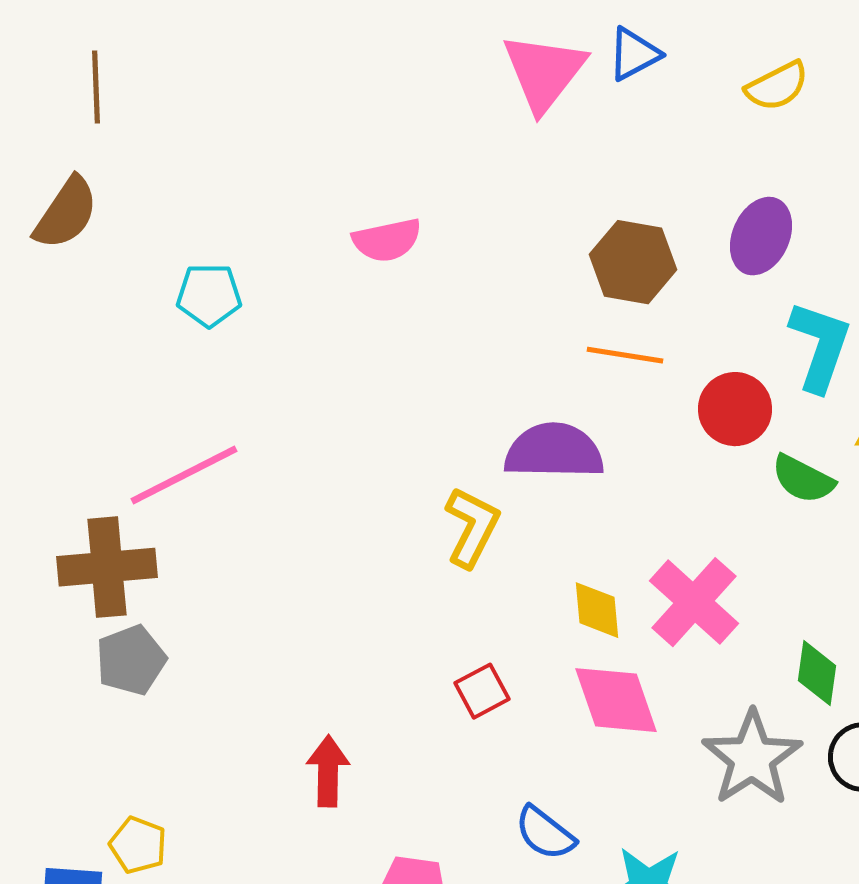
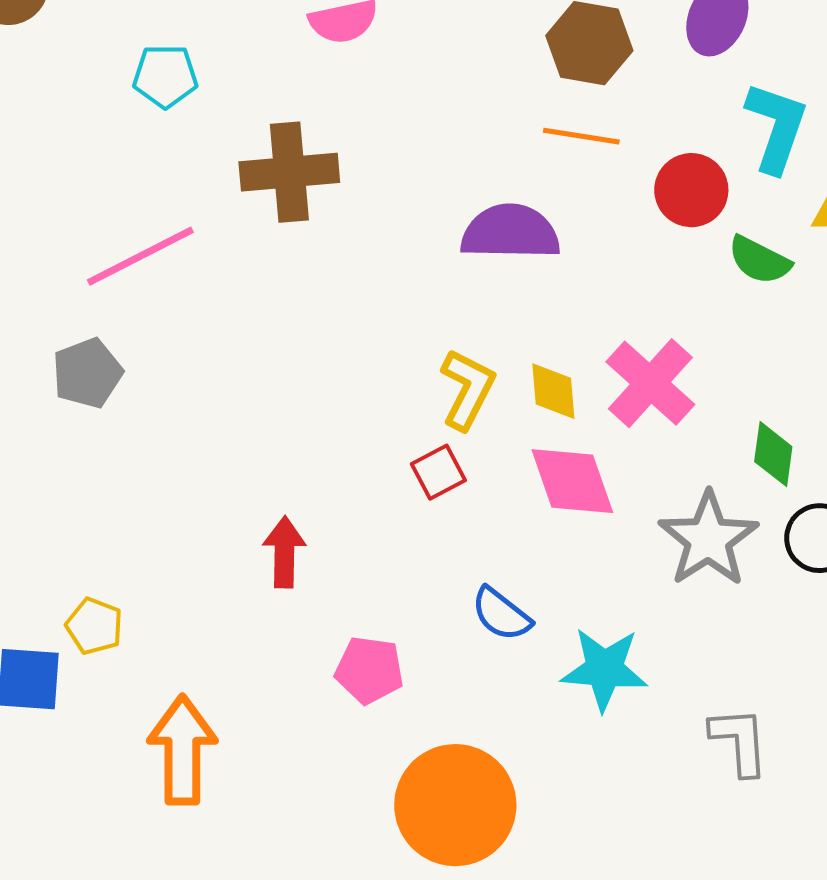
yellow L-shape: (472, 527) -> (467, 389), moved
brown cross: (107, 567) -> (289, 172), moved
gray pentagon: (131, 660) -> (87, 373), moved

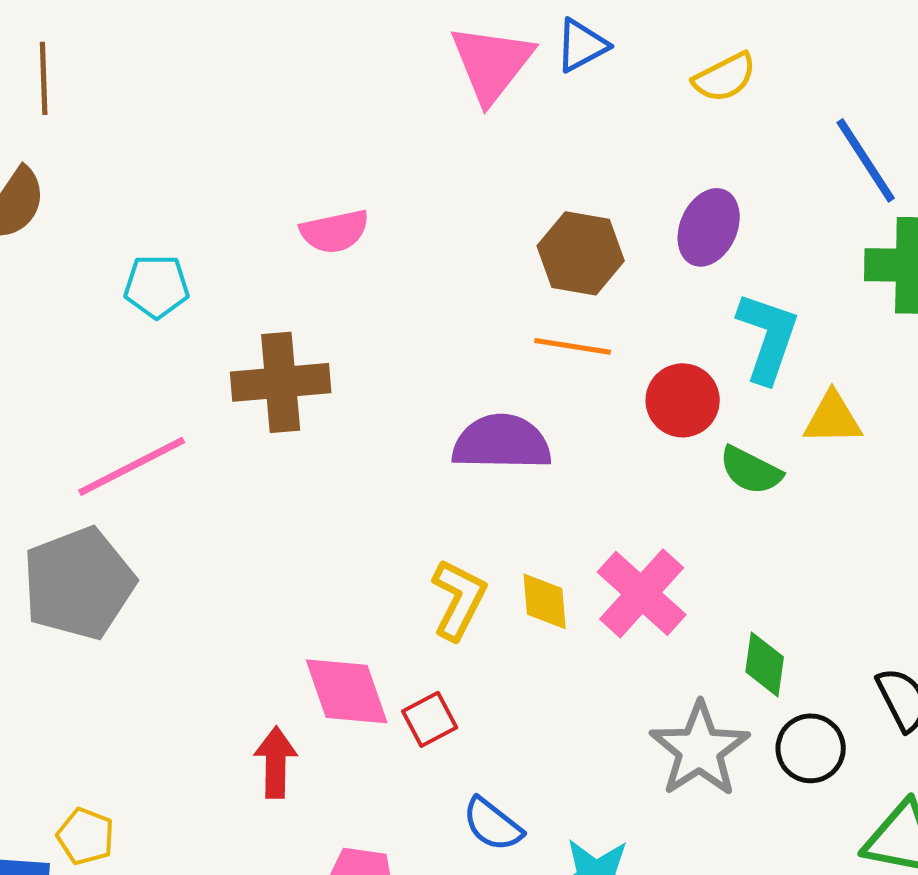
gray pentagon: (87, 373) -> (79, 583), size x1.6
red square: (438, 472) -> (430, 719), moved
pink diamond: (572, 481) -> (347, 691), moved

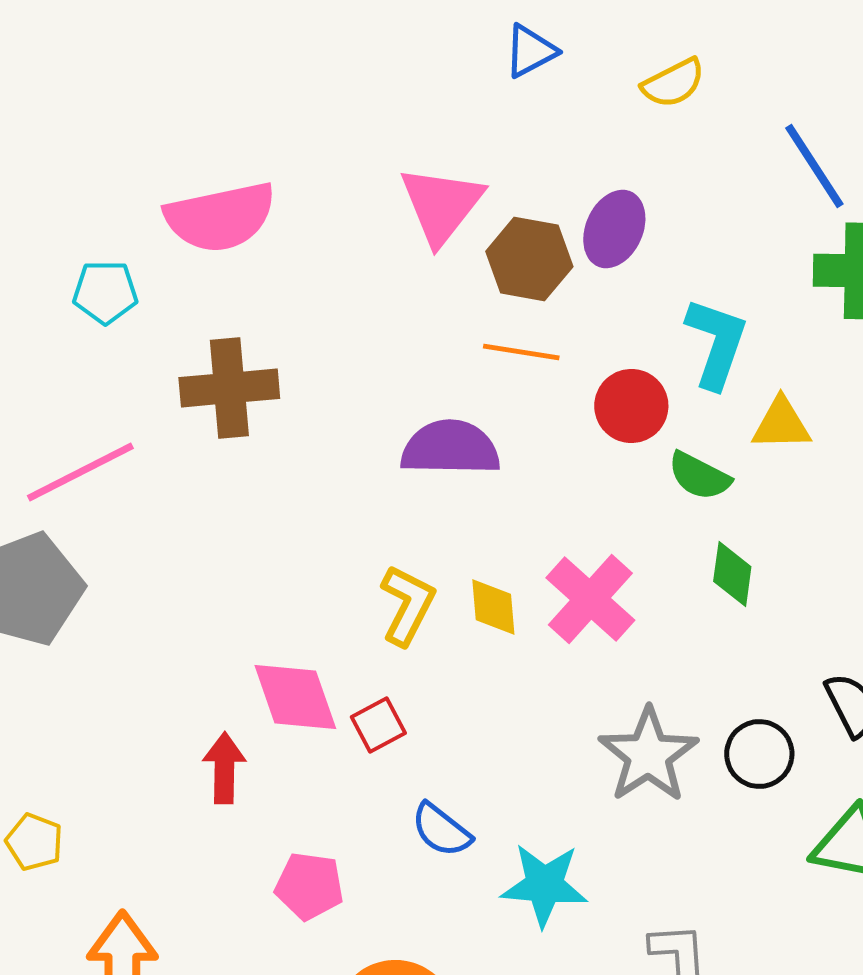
pink triangle: (492, 63) -> (441, 205), moved
purple ellipse: (709, 227) -> (614, 229), moved
pink semicircle: (335, 231) -> (220, 217), moved, size x1.6
green diamond: (765, 664) -> (732, 574), moved

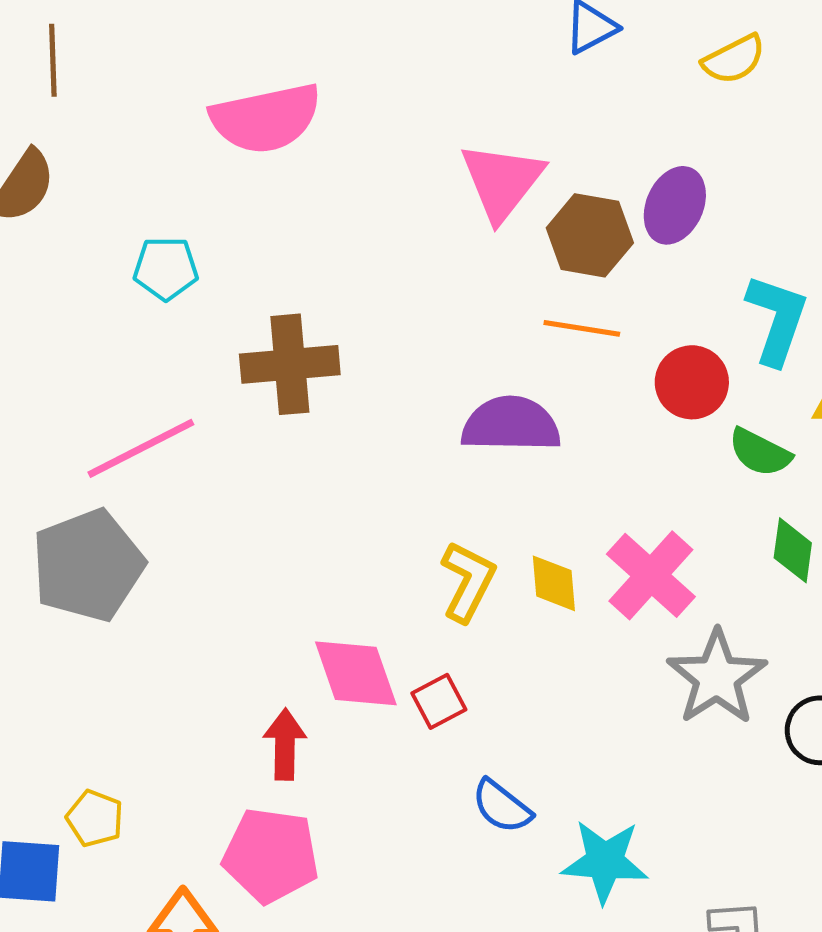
pink semicircle: (220, 217) -> (266, 118), moved
gray star: (648, 755) -> (717, 677), moved
pink pentagon: (309, 886) -> (271, 855), moved, size x1.4

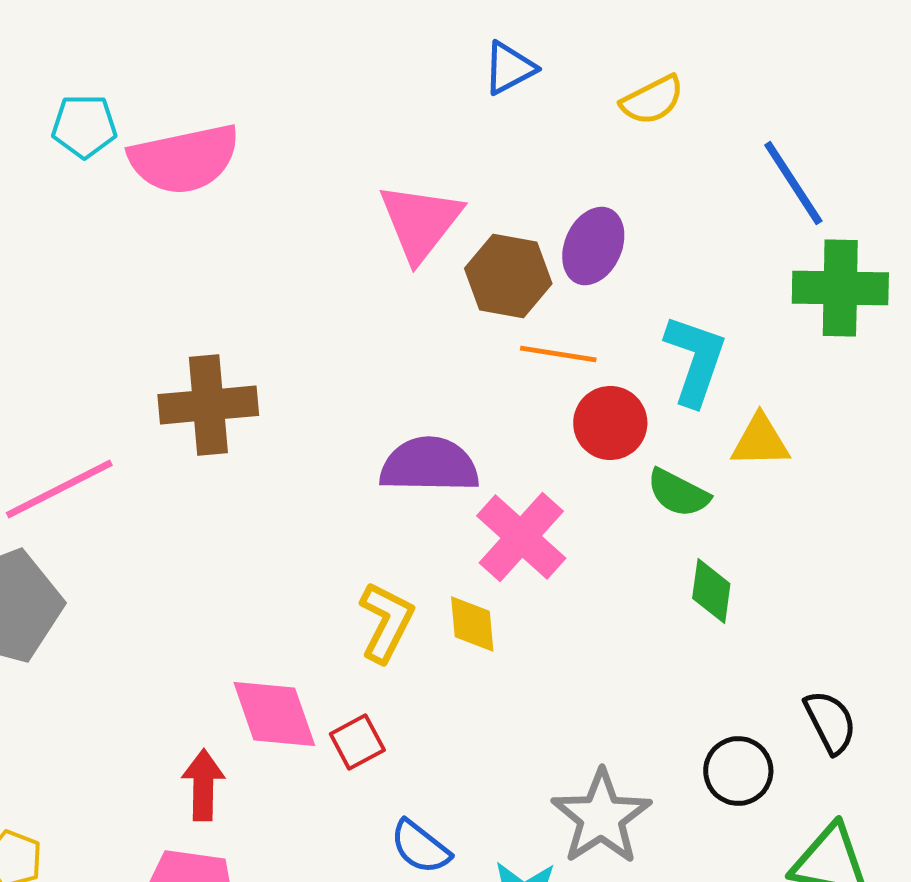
cyan pentagon: (166, 268) -> (84, 126), moved
orange line: (582, 328) -> (558, 354), moved
pink cross: (651, 575) -> (521, 537), moved
gray star: (717, 677) -> (601, 817), moved

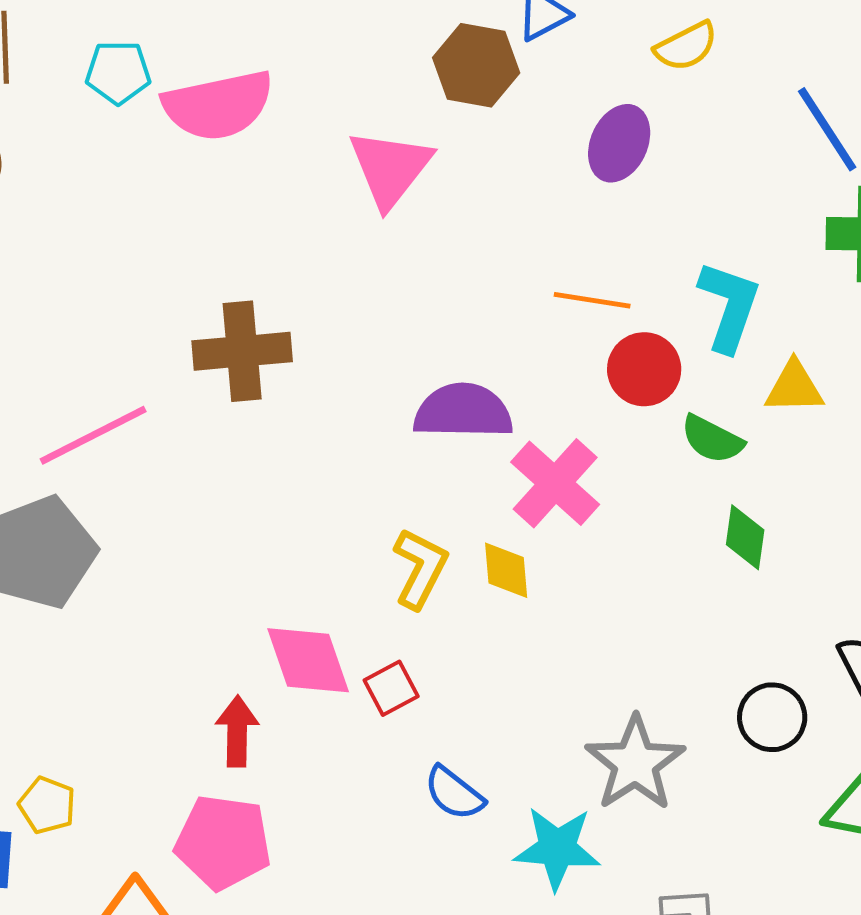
pink triangle: (420, 222) -> (390, 168), moved
purple ellipse: (593, 246) -> (619, 143), moved
brown hexagon: (508, 276) -> (476, 65), moved

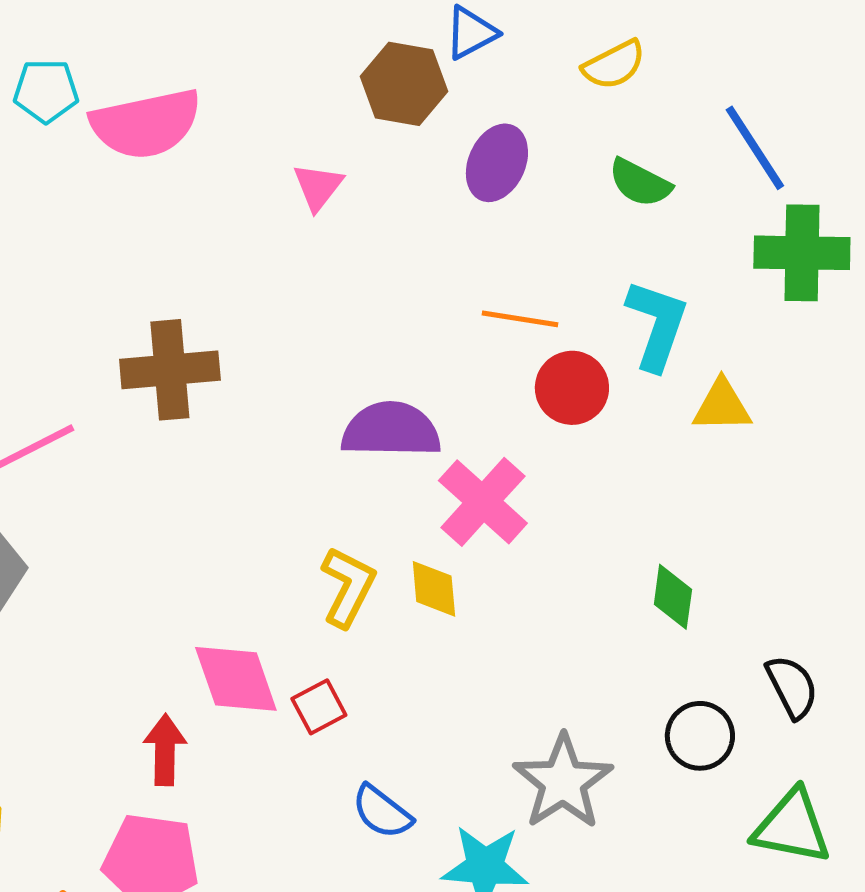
purple ellipse: (619, 143) -> (497, 163), moved
pink triangle: (390, 168) -> (318, 187), size x0.6
green semicircle: (712, 439) -> (640, 183), moved
green diamond: (745, 537) -> (673, 597), moved

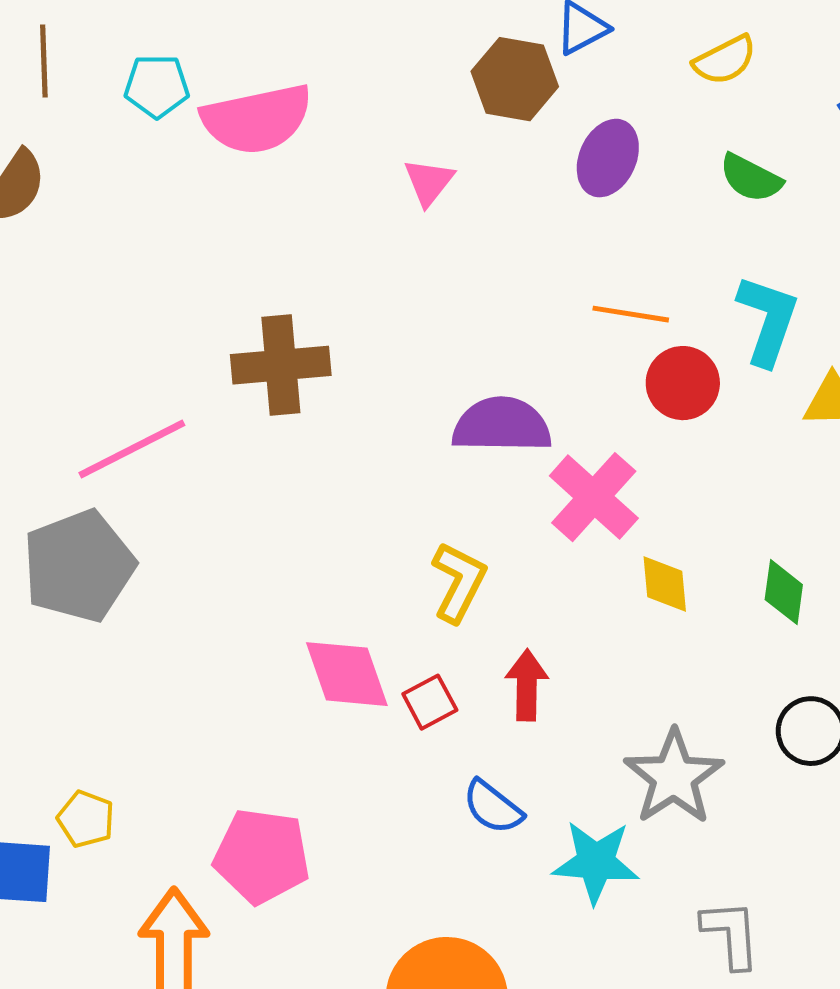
yellow diamond: (434, 589) -> (665, 584), moved
red arrow: (165, 750) -> (527, 685), moved

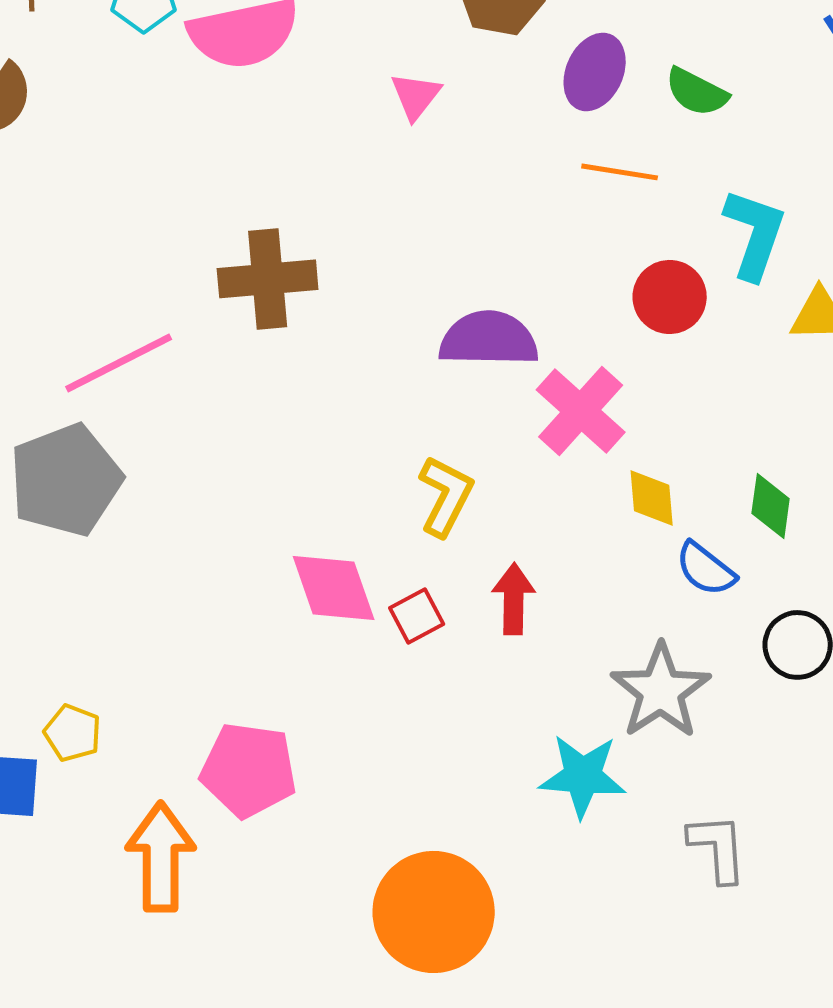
green semicircle: (751, 178) -> (697, 92), moved
orange line: (631, 314) -> (620, 172), moved
blue semicircle: (493, 807) -> (706, 569), moved

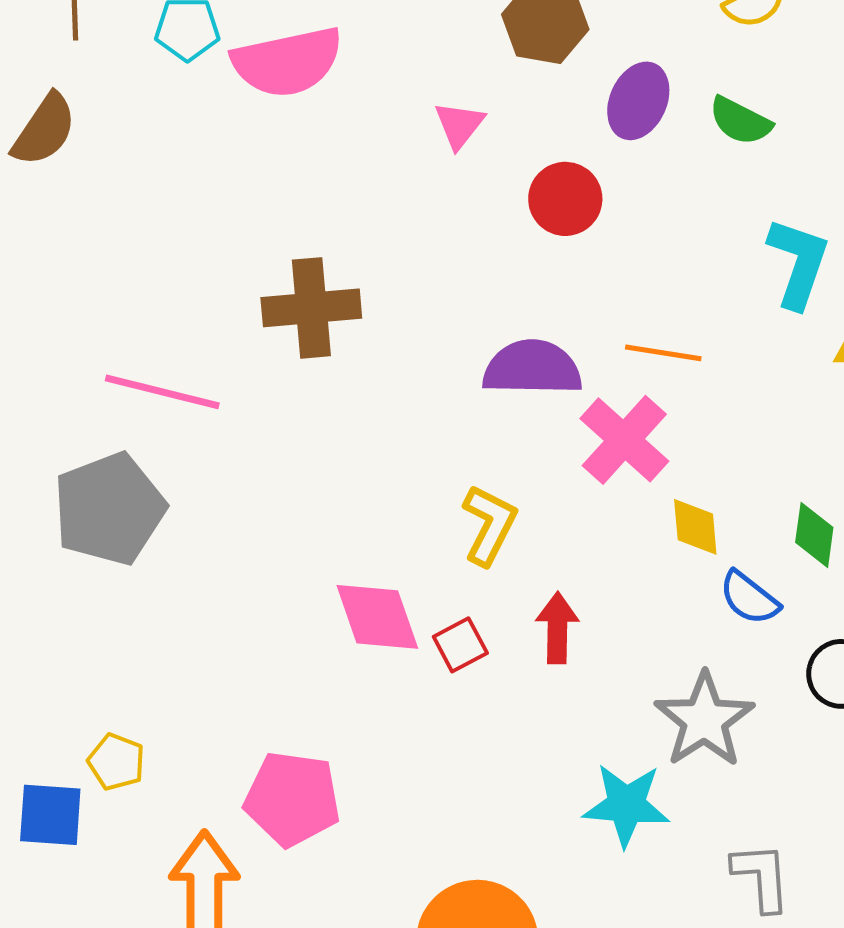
orange line: (620, 172) -> (663, 353), moved
red circle: (670, 297) -> (565, 199), moved
pink line: (119, 363) -> (162, 392), turned 41

